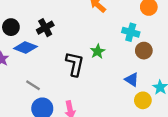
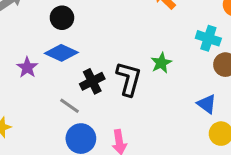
black circle: (11, 27) -> (62, 18), moved
black cross: (45, 28) -> (92, 81), moved

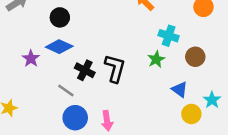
cyan cross: (208, 38) -> (169, 36), moved
green star: (161, 63) -> (156, 59), moved
black cross: (92, 81) -> (85, 70), turned -36

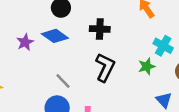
black cross: (85, 70) -> (100, 29), moved, turned -36
gray line: (66, 90) -> (63, 81), moved

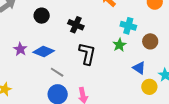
black cross: (100, 29) -> (76, 25), turned 35
blue diamond: (55, 36) -> (44, 52), moved

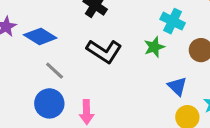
black L-shape: (87, 54) -> (104, 51), turned 100

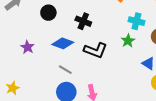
blue diamond: (40, 36) -> (63, 43), moved

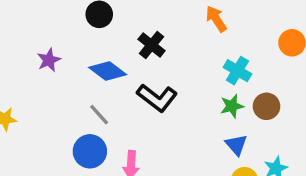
green star: (128, 41) -> (232, 106), moved

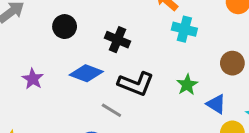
cyan cross: (237, 71) -> (184, 29), moved
green star: (232, 106) -> (187, 85), moved
gray line: (99, 115) -> (111, 110), moved

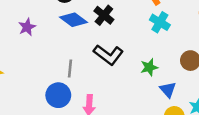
blue diamond: (86, 73) -> (73, 20), moved
gray line: (111, 110) -> (70, 68), moved, turned 48

